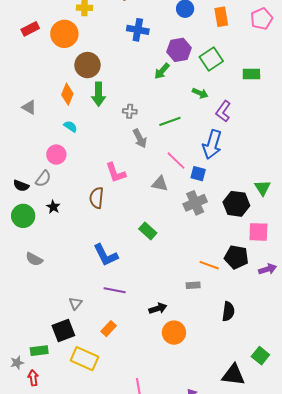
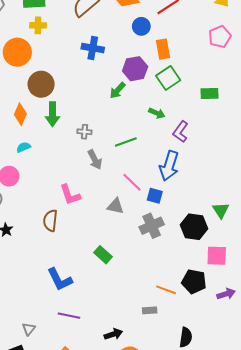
orange rectangle: (221, 17) -> (163, 49), moved
cyan semicircle: (70, 126) -> (24, 147), turned -56

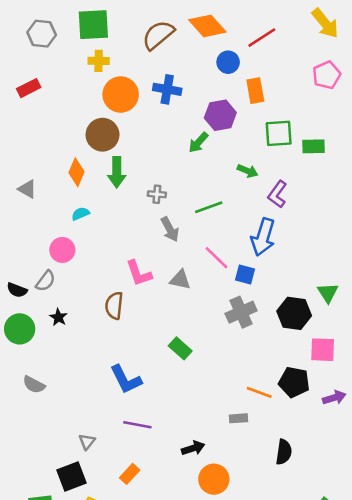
orange circle: (17, 52) -> (121, 95), moved
green square: (168, 78) -> (279, 133), moved, turned 30
gray triangle: (115, 206) -> (180, 280), moved

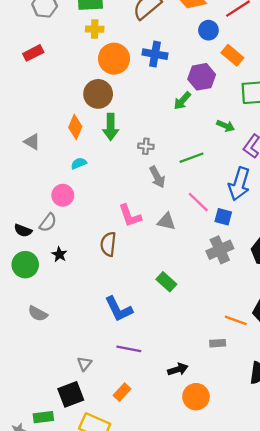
orange rectangle: (255, 91) -> (232, 55), turned -40

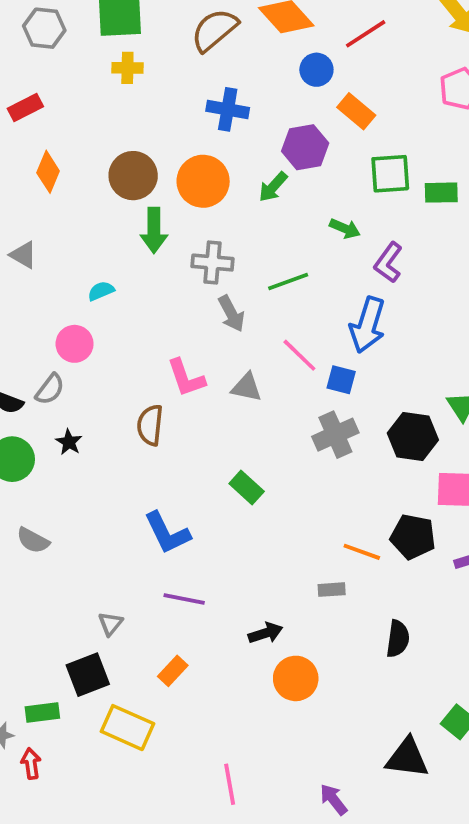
orange circle: (114, 59) -> (203, 181), moved
orange diamond: (75, 127) -> (48, 172), moved
gray cross: (146, 146) -> (213, 263), size x1.5

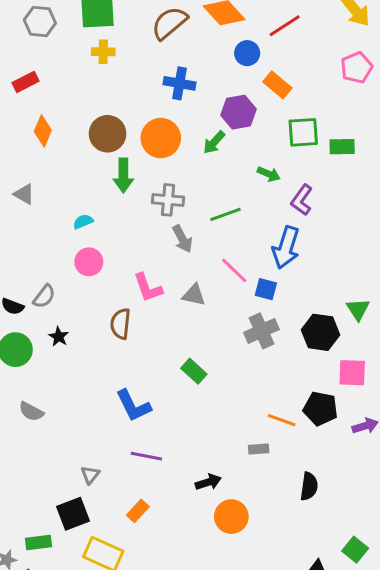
pink circle: (75, 344) -> (89, 262), moved

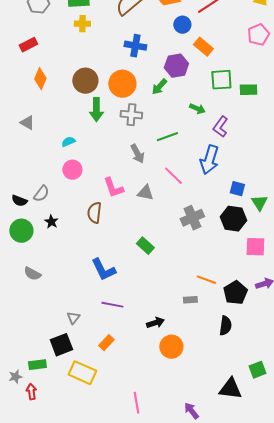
gray cross: (168, 200) -> (131, 115), moved
blue square: (266, 289) -> (237, 189), moved
black pentagon: (321, 409) -> (235, 293), moved, turned 30
green square: (355, 550) -> (257, 370), turned 30

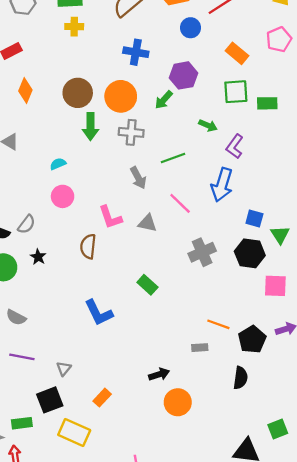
orange rectangle: (203, 47) -> (237, 53), moved
purple line: (112, 305) -> (22, 357), moved

